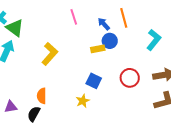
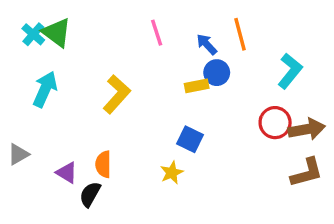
green triangle: (15, 28) -> (57, 33), moved
red circle: (130, 78) -> (275, 123), moved
purple triangle: (11, 107) -> (67, 173), moved, turned 40

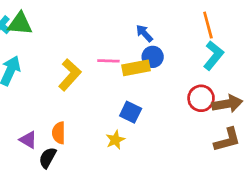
green triangle: (57, 33) -> (20, 24), turned -32
pink line: (157, 33) -> (108, 61), moved, turned -70
orange line: (240, 34) -> (208, 25), moved
yellow rectangle: (197, 86) -> (136, 68), size x1.4

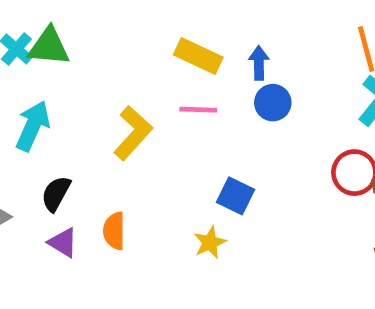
blue arrow: (144, 33) -> (259, 63), turned 42
yellow rectangle: (136, 68) -> (198, 56), moved, turned 36
black semicircle: (48, 158) -> (56, 194), moved

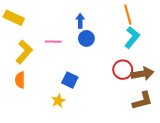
yellow rectangle: (198, 56) -> (14, 18), moved
orange semicircle: (114, 231) -> (20, 80), moved

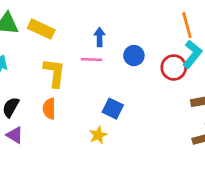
blue arrow: (80, 21) -> (99, 37), moved
yellow L-shape: (24, 52) -> (54, 73), turned -35
red circle: (123, 70) -> (174, 67), moved

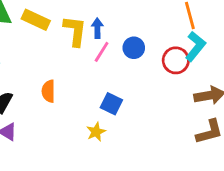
pink line: (92, 60) -> (102, 52), moved, turned -60
yellow L-shape: (54, 73) -> (75, 31), moved
orange semicircle: (49, 109) -> (48, 91), moved

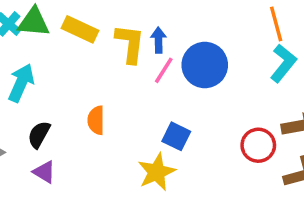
blue circle: (134, 48) -> (205, 65), size x1.6
red circle: (176, 60) -> (258, 145), moved
yellow star: (96, 132) -> (157, 172), size x1.5

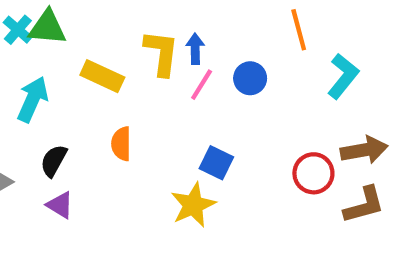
orange line: (276, 24) -> (299, 30), moved
yellow rectangle: (80, 29) -> (102, 76), moved
blue circle: (205, 65) -> (250, 78), size x0.6

